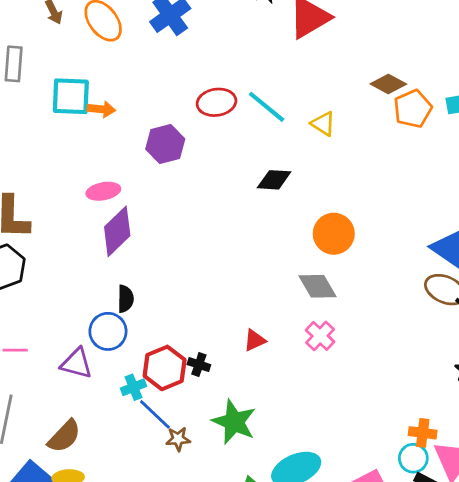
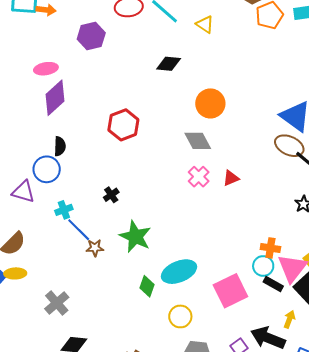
red triangle: (255, 340) -> (231, 178), moved
black cross: (199, 365) -> (111, 195), turned 35
red hexagon: (165, 368) -> (123, 125), moved

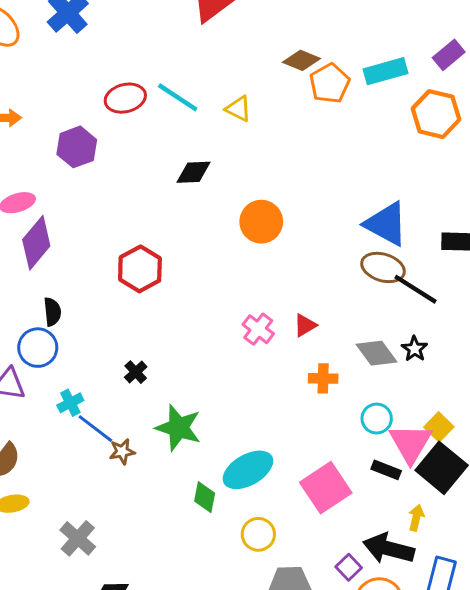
gray diamond: (198, 141) -> (376, 353), moved
orange cross: (270, 248) -> (323, 378), moved
cyan circle: (263, 266) -> (377, 419), moved

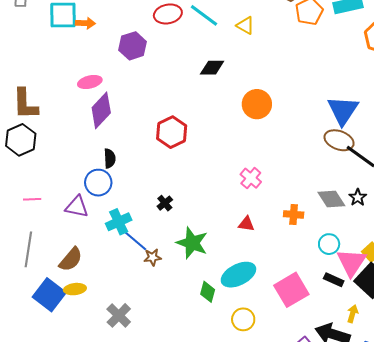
blue triangle: (386, 224) -> (343, 110), turned 32
red triangle: (305, 325) -> (246, 224), moved, turned 36
cyan cross: (70, 403) -> (119, 222), size x1.4

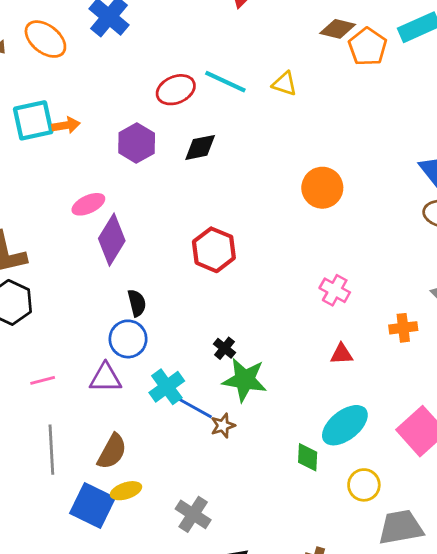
black diamond: (212, 68) -> (200, 147), moved
green star: (192, 243) -> (245, 380), moved

